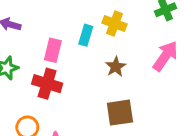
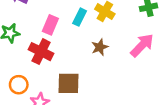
brown square: (120, 113) -> (68, 83), moved

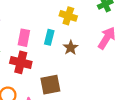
cyan rectangle: (80, 17) -> (49, 37), moved

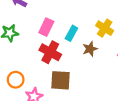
yellow cross: (68, 16) -> (105, 28), moved
red cross: (21, 62) -> (50, 52), moved

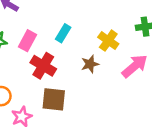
pink rectangle: (46, 27) -> (27, 41), moved
cyan rectangle: (71, 33) -> (63, 33), moved

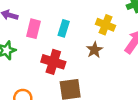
pink rectangle: (27, 41) -> (34, 29), moved

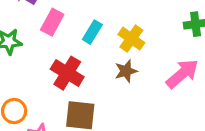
yellow cross: (106, 25) -> (131, 39), moved

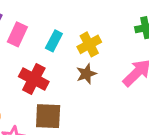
yellow cross: (131, 39) -> (89, 44), turned 30

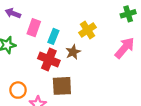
cyan rectangle: (54, 41) -> (53, 36), moved
brown star: (86, 74) -> (73, 52), moved

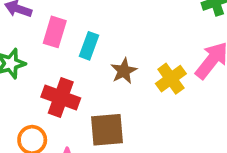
yellow cross: (87, 30) -> (171, 79), moved
red cross: (49, 59) -> (61, 98), moved

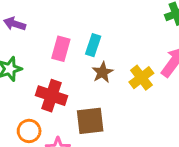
pink rectangle: (55, 32) -> (61, 49), moved
cyan rectangle: (89, 46) -> (93, 45), moved

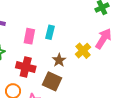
brown star: (103, 72) -> (59, 60), moved
brown square: (90, 121) -> (52, 81), turned 36

